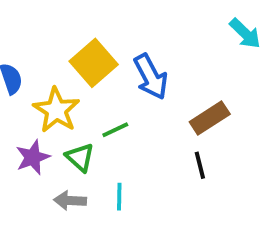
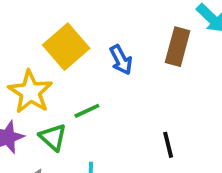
blue arrow: (151, 77) -> (121, 60), size x0.7
brown rectangle: (210, 118) -> (178, 47), moved, turned -42

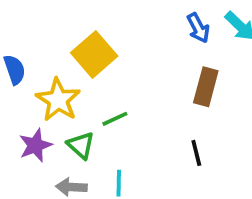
brown rectangle: (178, 47) -> (206, 87), moved
blue arrow: (121, 60) -> (198, 28), moved

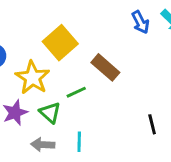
brown rectangle: (206, 87) -> (105, 67), moved, turned -64
black line: (196, 153) -> (152, 124), moved

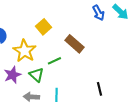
yellow square: (60, 43) -> (43, 27), size x0.7
black line: (152, 124) -> (99, 89), moved

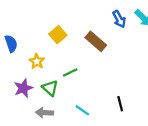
brown rectangle: (74, 44) -> (96, 41), moved
yellow star: (24, 51) -> (37, 61), size x0.6
cyan line: (56, 95) -> (82, 110), moved, turned -56

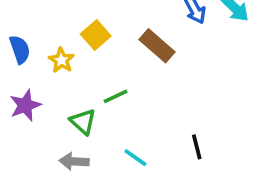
yellow star: (37, 61) -> (61, 60), moved
purple star: (23, 88) -> (25, 105), moved

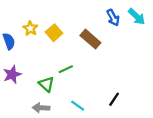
yellow star: (61, 60) -> (30, 28), moved
black line: (197, 147) -> (114, 99), turned 48

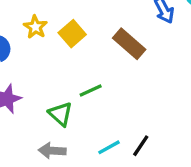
black line: (114, 99) -> (141, 146), moved
cyan line: (78, 106) -> (109, 147), turned -64

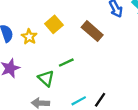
yellow star: (35, 27) -> (29, 37), moved

